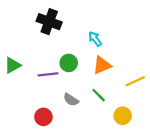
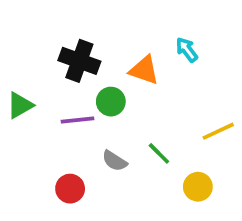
black cross: (49, 22) -> (79, 61), moved
cyan arrow: (95, 39) -> (187, 50), moved
orange triangle: (102, 65) -> (144, 70), moved, turned 42

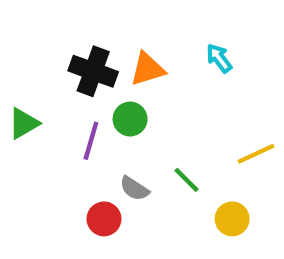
orange triangle: (144, 70) -> (147, 69), moved, turned -36
purple line: (77, 120) -> (91, 141), turned -68
red circle: (70, 189) -> (104, 219), moved

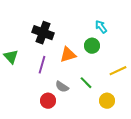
orange triangle: (147, 69) -> (68, 55), moved
green circle: (130, 119) -> (92, 46), moved
green triangle: (24, 123) -> (11, 57), turned -42

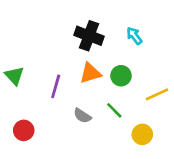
black cross: (43, 33) -> (89, 36), moved
green circle: (92, 46) -> (121, 76), moved
red circle: (48, 101) -> (24, 130), moved

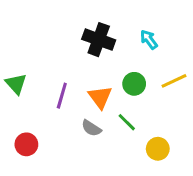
orange triangle: (90, 73) -> (100, 97), moved, turned -50
yellow line: (157, 94) -> (174, 81), moved

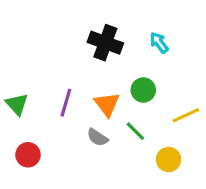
yellow line: (174, 81) -> (186, 115), moved
green triangle: (16, 84) -> (17, 104), moved

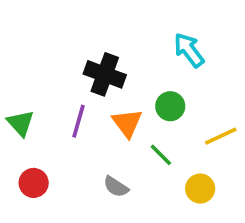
black cross: (105, 43) -> (105, 74), moved
cyan arrow: (159, 43) -> (189, 50), size x1.4
gray semicircle: (97, 137) -> (116, 187), moved

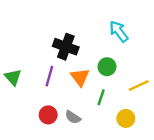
green line: (161, 155) -> (101, 97), turned 63
red circle: (34, 183) -> (48, 115), moved

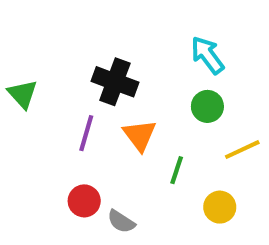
green circle: (107, 67) -> (207, 106), moved
green triangle: (13, 77) -> (23, 94), moved
gray semicircle: (73, 117) -> (121, 221), moved

